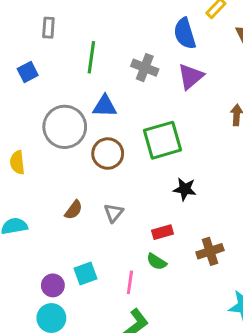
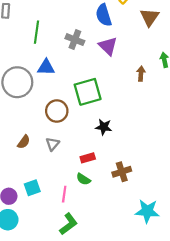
purple triangle: (191, 76) -> (108, 46), turned -36
brown circle: (108, 154) -> (57, 111), moved

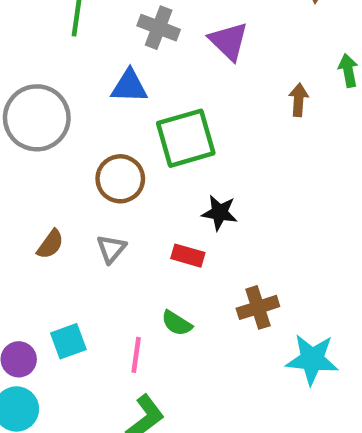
blue triangle: (46, 67) -> (129, 86), moved
red rectangle: (88, 158) -> (188, 256), moved, turned 32
cyan star: (147, 211) -> (312, 359), moved

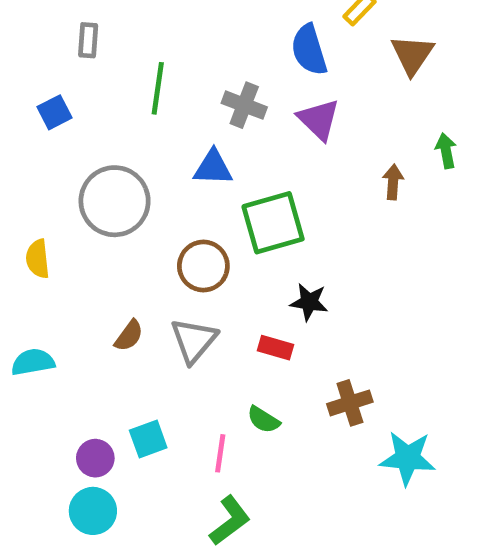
gray triangle: (111, 249) -> (194, 340), size x1.5

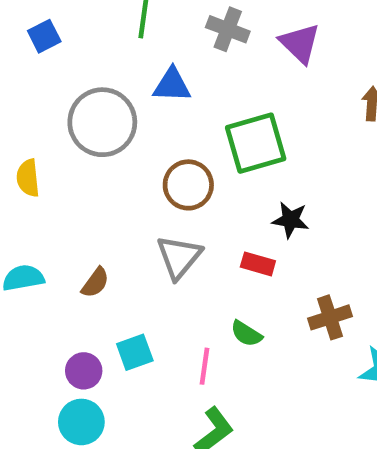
blue triangle: (213, 168) -> (172, 85), moved
brown semicircle: (129, 336) -> (95, 283), moved

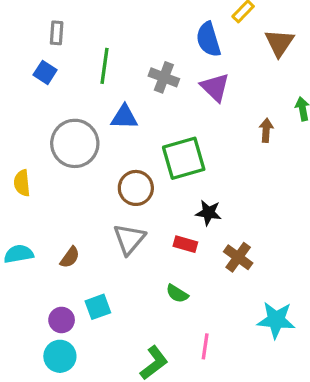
blue square: (44, 36) -> (45, 72), moved, turned -30
brown cross: (330, 317) -> (238, 257), moved, turned -36
pink line: (205, 366) -> (205, 346), moved

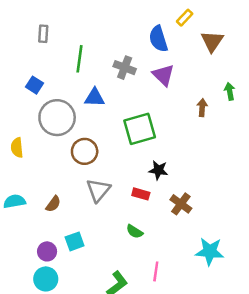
blue square: (45, 72) -> (34, 85), moved
brown circle: (136, 188) -> (85, 151), moved

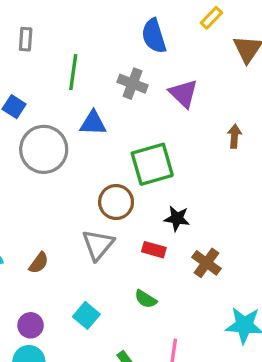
blue semicircle: (158, 39) -> (154, 36), moved
brown circle: (85, 151) -> (116, 202), moved
cyan square: (75, 241) -> (86, 315), moved, turned -30

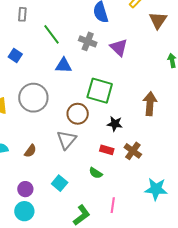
green line: (73, 72) -> (51, 34), turned -45
brown arrow: (234, 136) -> (150, 104), moved, size x1.6
gray circle: (44, 149) -> (33, 98), moved
green square: (152, 164) -> (100, 91), turned 32
red rectangle: (154, 250) -> (107, 150), moved

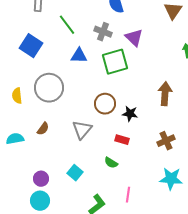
blue square: (15, 55) -> (31, 46), size x1.6
green square: (100, 91) -> (115, 62), moved, turned -32
brown circle: (78, 114) -> (105, 104), moved
brown semicircle: (30, 151) -> (43, 129), moved
brown cross: (133, 151) -> (166, 141), moved, turned 30

